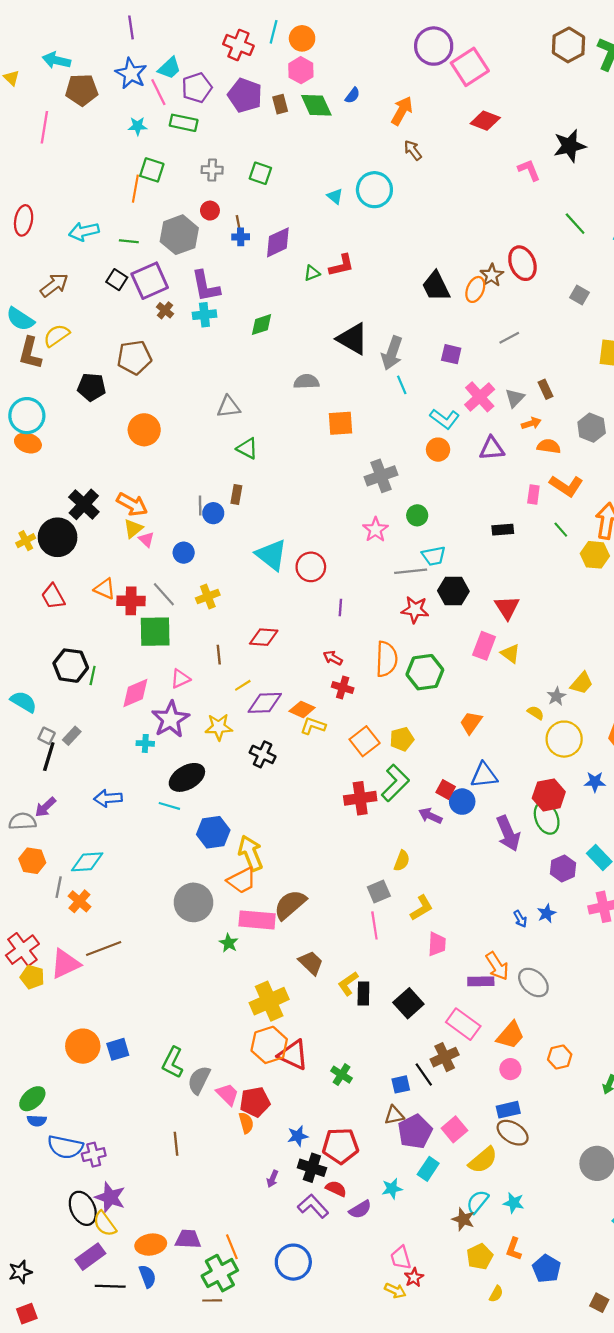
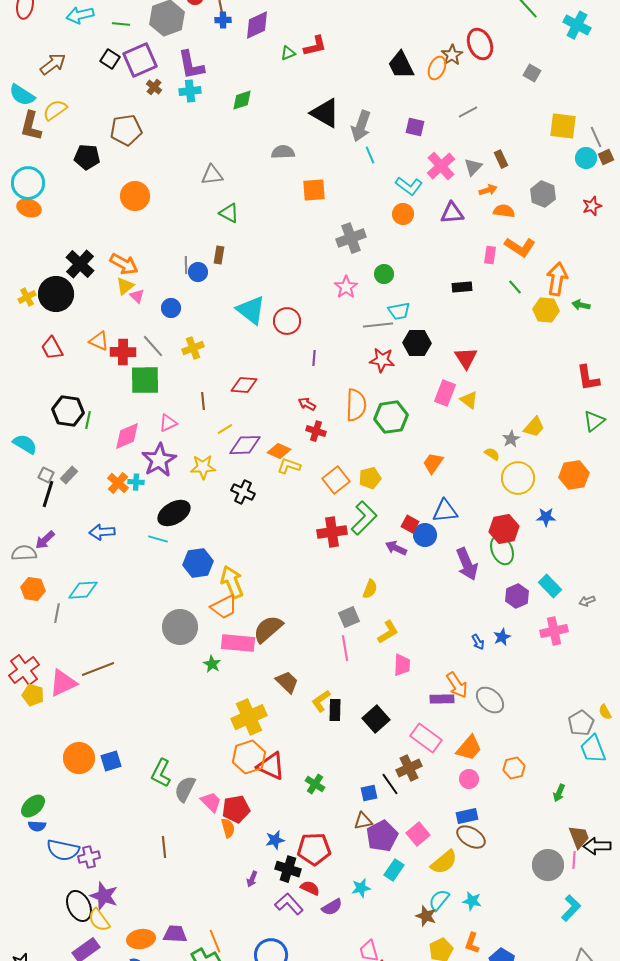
orange cross: (79, 901) -> (118, 483), moved

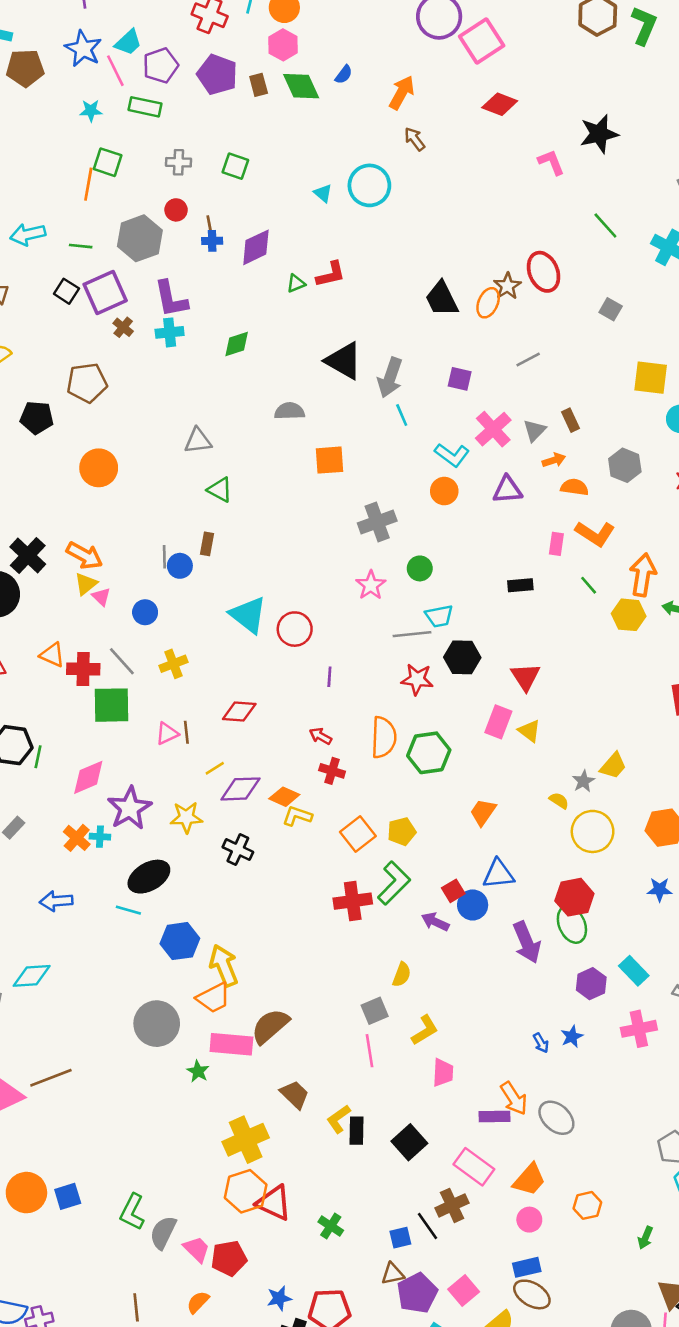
pink triangle: (168, 423) -> (167, 733), moved
blue star: (546, 517) -> (660, 889), moved
red square: (410, 524) -> (453, 891), turned 30
orange semicircle: (228, 828) -> (198, 1302), moved, turned -120

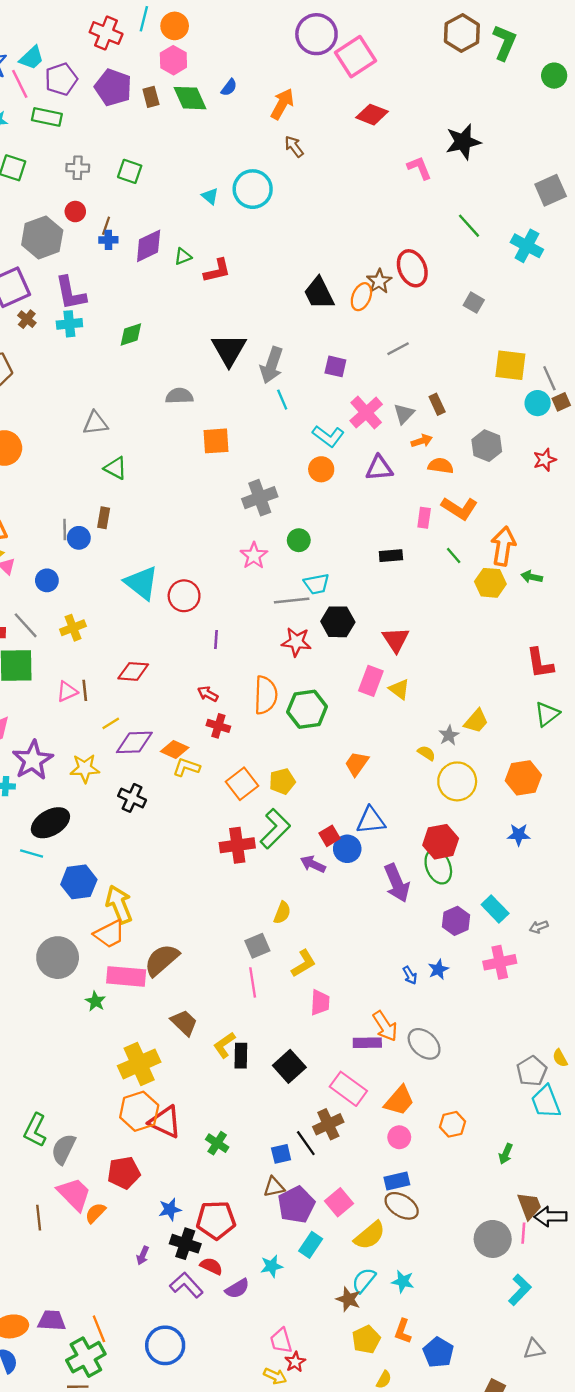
brown line: (210, 225) -> (106, 226), turned 30
green triangle: (296, 283) -> (183, 256), moved
black triangle: (344, 361) -> (229, 350), turned 30
pink trapezoid: (197, 1249) -> (74, 1194), moved, size x1.4

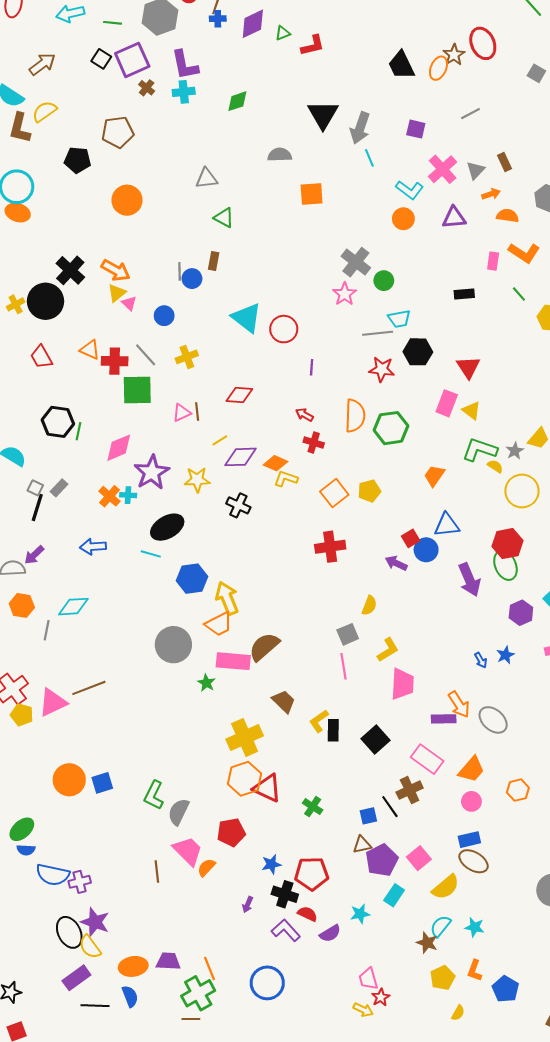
gray cross: (260, 498) -> (356, 262), moved, turned -32
green L-shape: (275, 829) -> (480, 450), moved, turned -116
pink trapezoid: (320, 1002) -> (402, 684), size x1.4

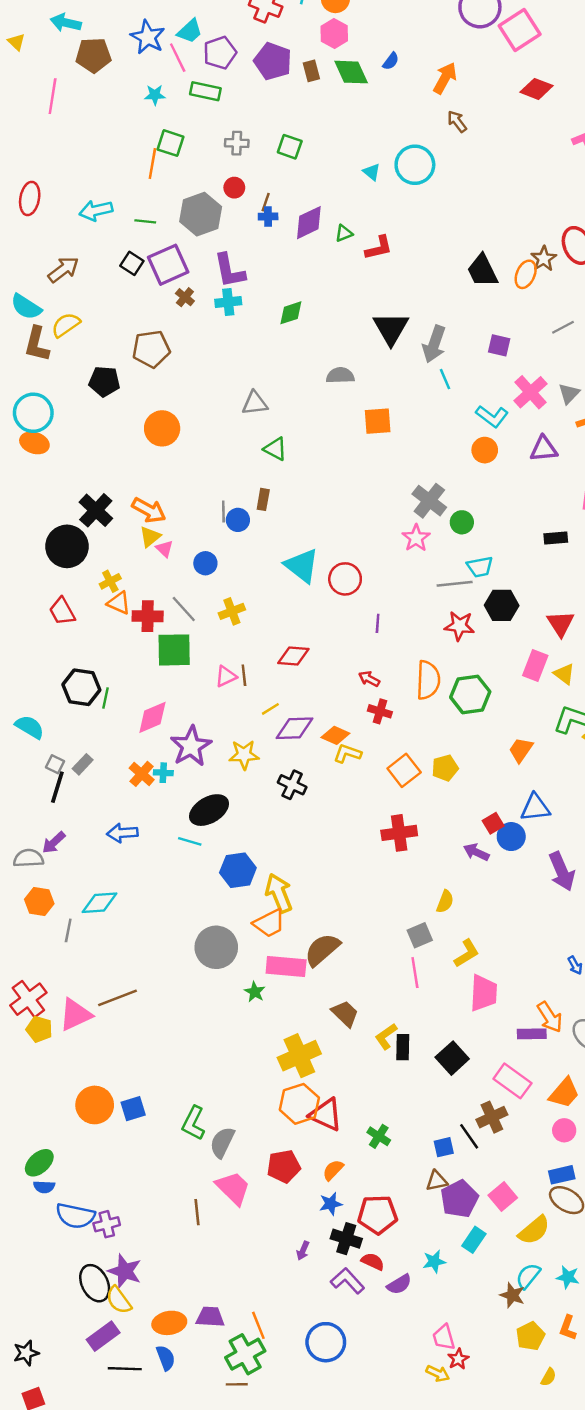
yellow cross: (16, 304) -> (110, 581), moved
orange semicircle: (206, 867) -> (333, 1170), moved

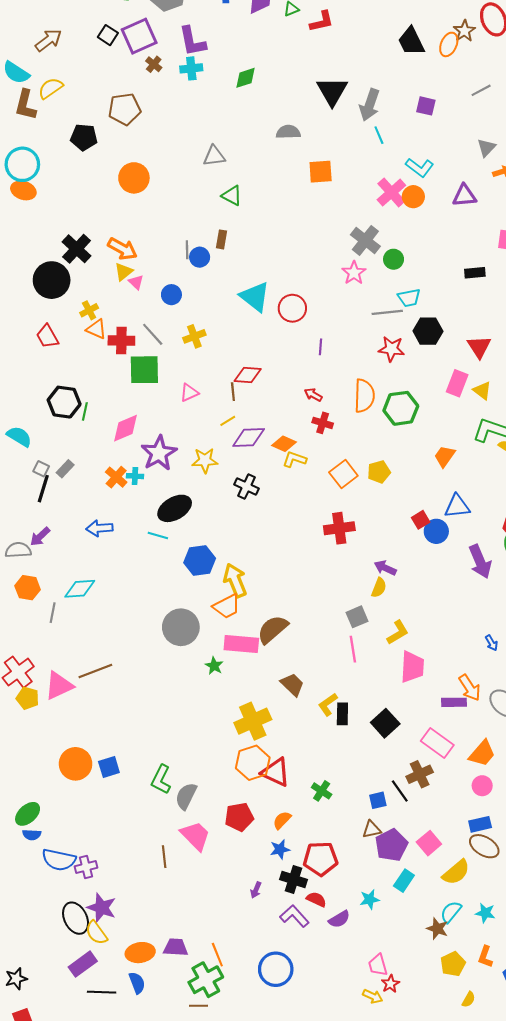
pink cross: (530, 392) -> (391, 192), moved
brown line: (244, 675) -> (233, 392), moved
purple arrow: (476, 852) -> (385, 568), moved

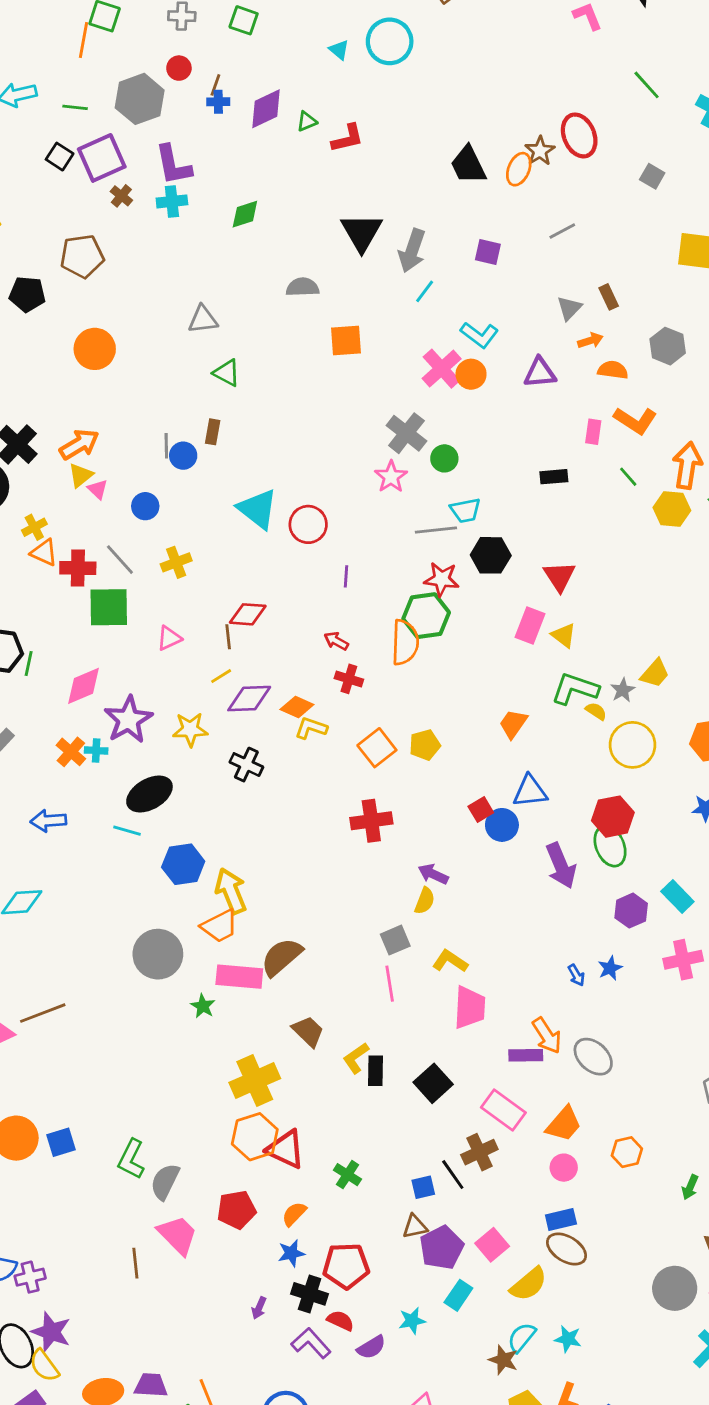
cyan line: (379, 135) -> (425, 291), turned 60
orange arrow: (122, 249) -> (79, 444), turned -60
green hexagon: (401, 408) -> (426, 616), moved
yellow L-shape: (398, 632) -> (450, 961), turned -115

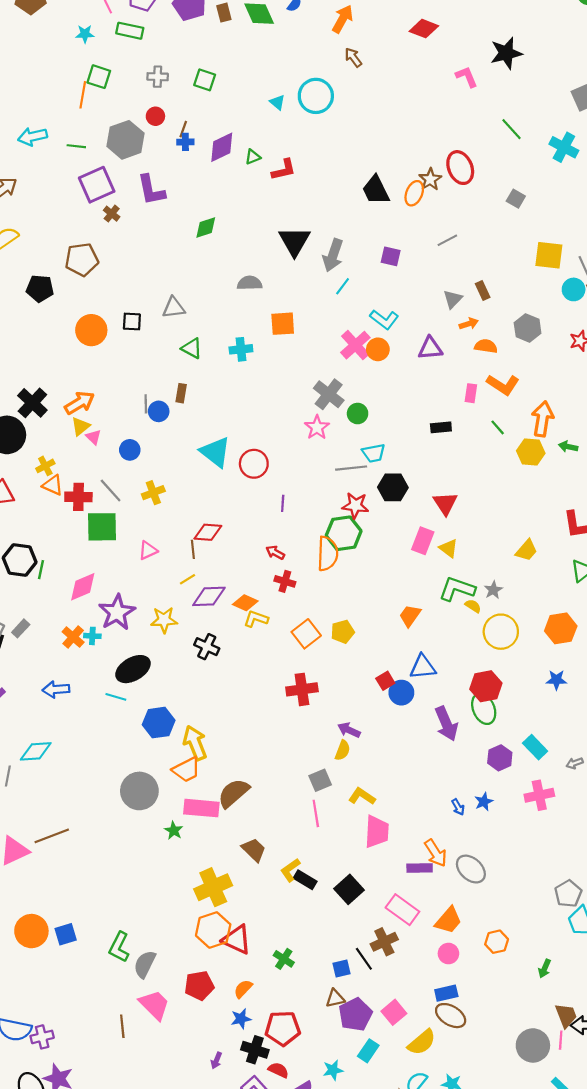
black square: (60, 157) -> (132, 322), moved, turned -30
cyan cross: (172, 201) -> (241, 349), moved
yellow trapezoid: (655, 673) -> (526, 550), moved
black rectangle: (376, 1071) -> (305, 880), turned -60

